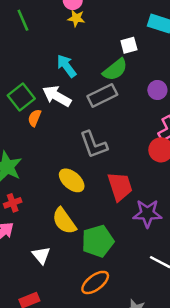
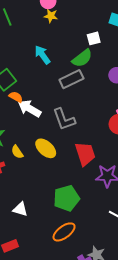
white arrow: (57, 96) -> (29, 108), moved
orange semicircle: (34, 118) -> (16, 97), turned 96
yellow semicircle: (64, 221) -> (17, 152), moved, size x0.6
white triangle: (41, 255) -> (20, 209), turned -35

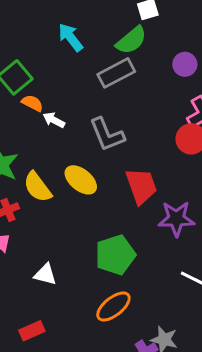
white arrow: (29, 108) -> (54, 120), size x0.6
yellow semicircle: (17, 152) -> (37, 187), size x1.5

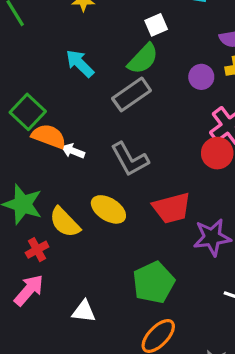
orange semicircle: (32, 103) -> (49, 136), size x1.5
red trapezoid: (141, 186) -> (172, 208), turned 102

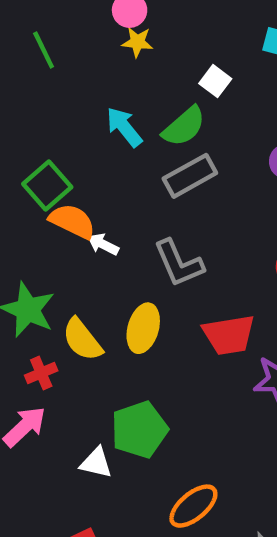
white square: (156, 25) -> (215, 81), moved, turned -35
green semicircle: (143, 59) -> (184, 127), moved
yellow ellipse: (108, 209) -> (143, 328), turned 68
green pentagon: (154, 282) -> (139, 430), moved

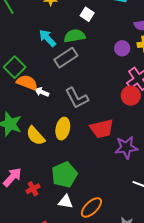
green semicircle: (184, 127) -> (75, 36), turned -145
gray rectangle: (190, 176) -> (66, 58), moved
red cross: (41, 373) -> (33, 189), moved
white triangle: (96, 463) -> (66, 202), moved

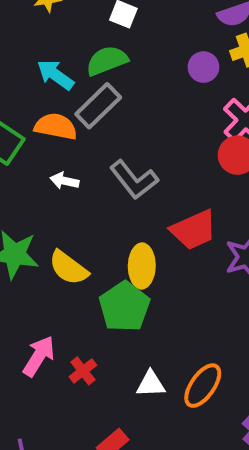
orange semicircle: (27, 83) -> (56, 127), moved
yellow ellipse: (63, 129) -> (142, 266), moved
green pentagon: (64, 175) -> (124, 307), moved

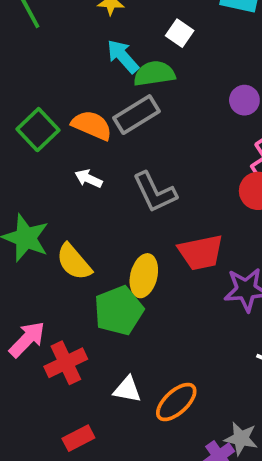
cyan arrow: (55, 75) -> (123, 56), moved
red cross: (83, 371) -> (66, 363), size x1.5

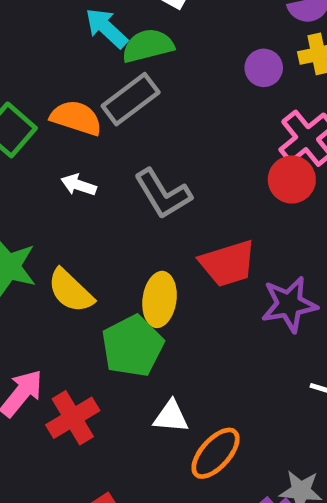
white triangle: (127, 389) -> (171, 417), moved

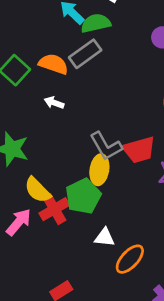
gray L-shape: (163, 194) -> (106, 146), moved
yellow semicircle: (71, 291) -> (38, 190), moved
red cross: (73, 418) -> (54, 209), moved

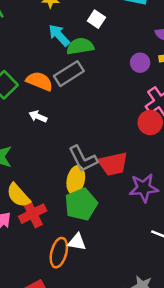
green pentagon: (83, 196) -> (81, 204), moved
orange ellipse: (130, 259) -> (59, 253), moved, turned -32

